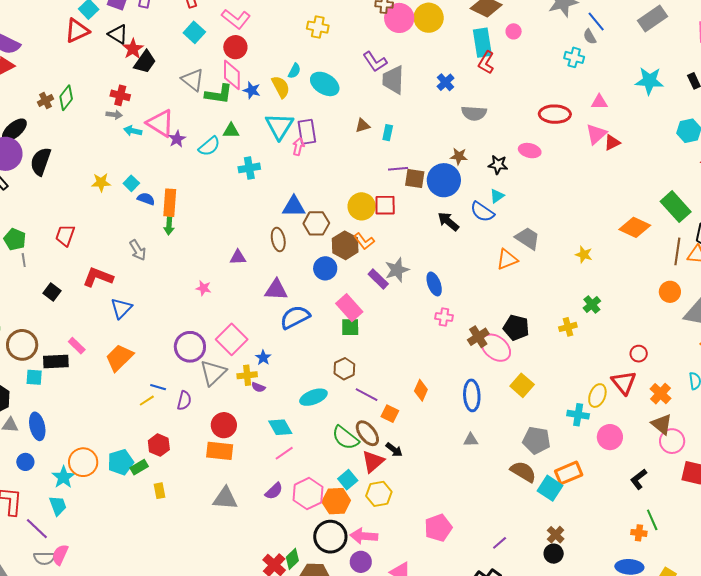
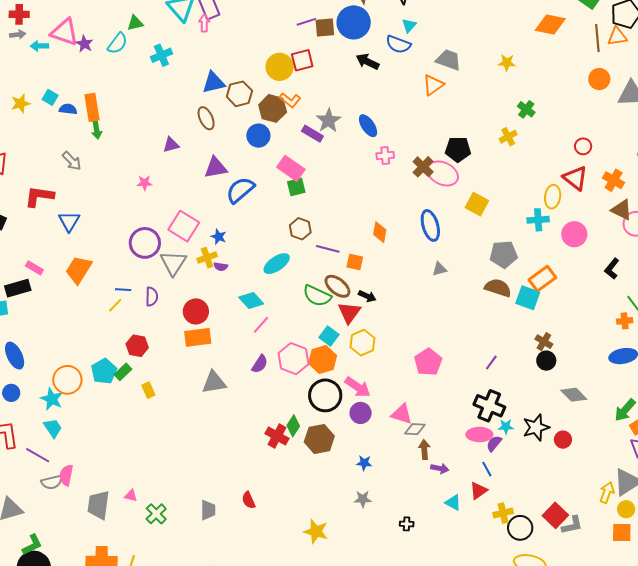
pink arrow: (364, 536) -> (358, 387), turned -136

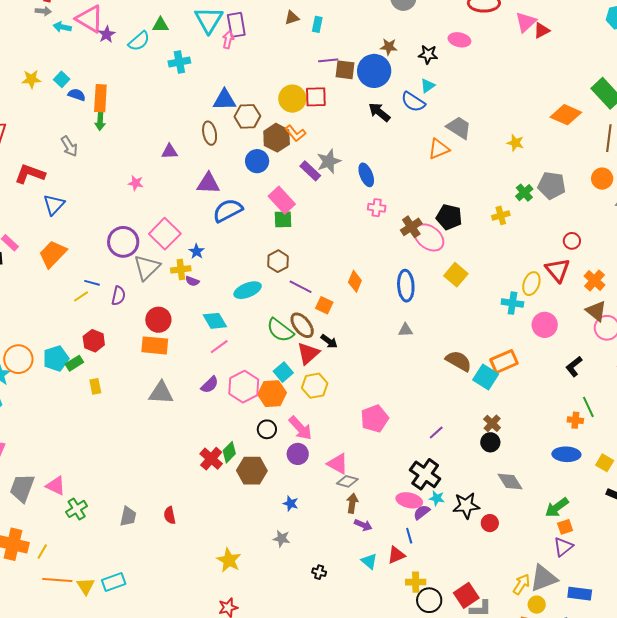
gray pentagon: (504, 254) -> (552, 185), moved
black circle: (325, 395) -> (267, 429), size x0.6
pink triangle: (131, 496) -> (56, 486), size x1.5

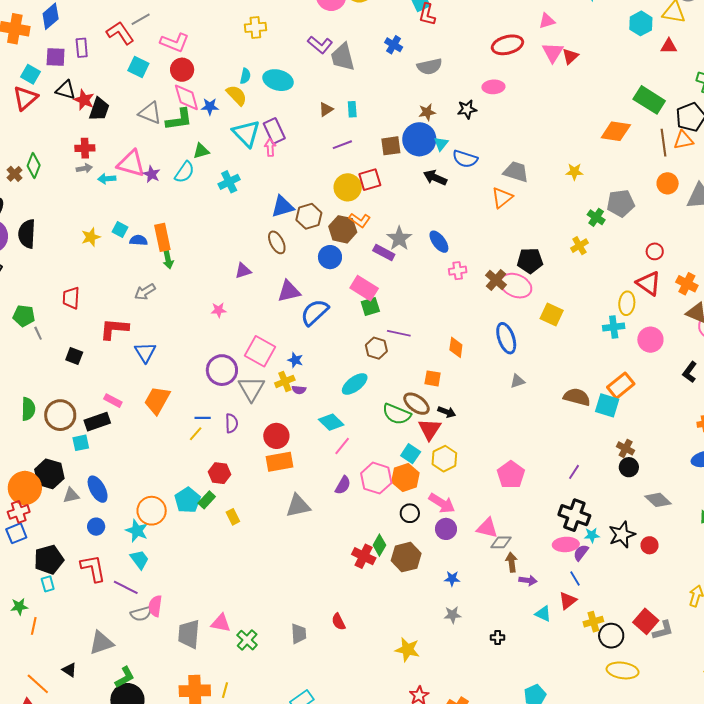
purple line: (328, 60) -> (342, 145), moved
cyan triangle: (428, 86) -> (441, 144), moved
gray arrow: (69, 146) -> (145, 292), turned 105
purple line: (301, 287) -> (399, 333), moved

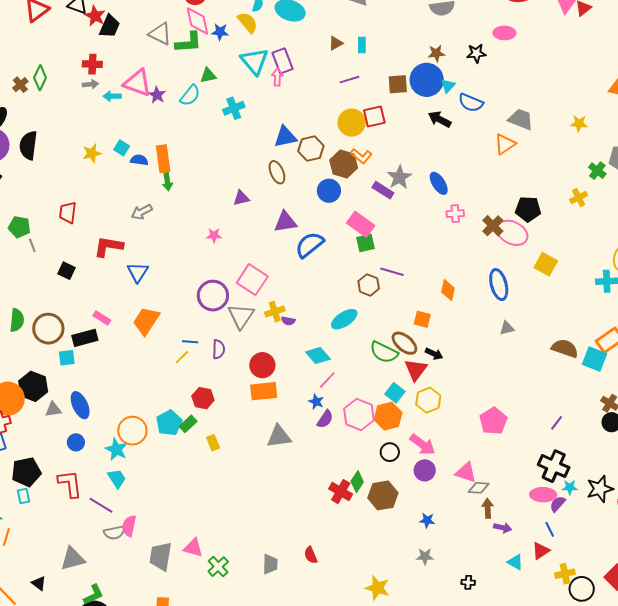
blue star: (295, 360) -> (316, 402), moved

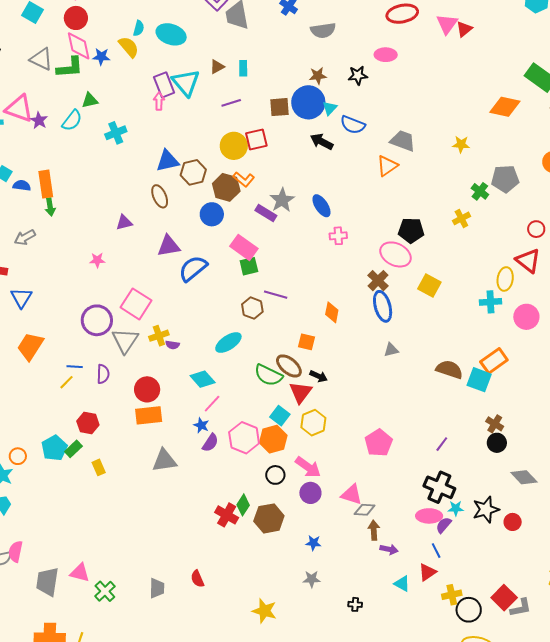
cyan triangle: (255, 61) -> (186, 83), moved
brown cross: (493, 226) -> (378, 281), moved
orange circle: (132, 431) -> (18, 456), size x0.6

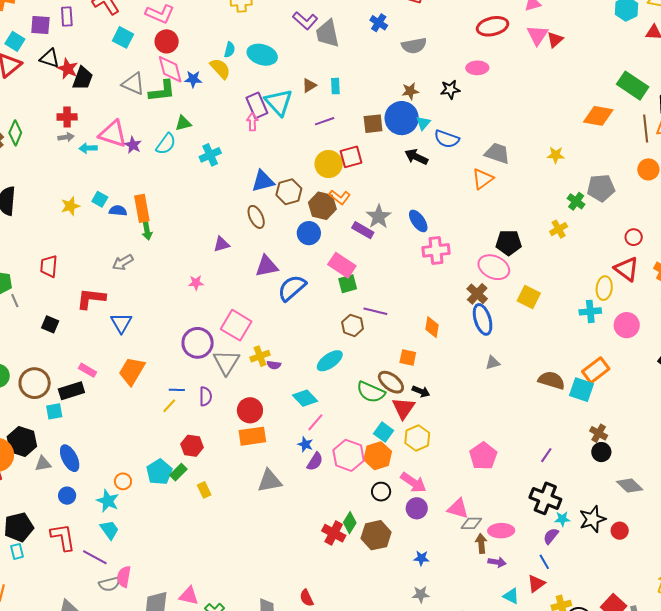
pink cross: (338, 236) -> (436, 250), size x1.5
pink ellipse: (429, 516) -> (501, 531), moved

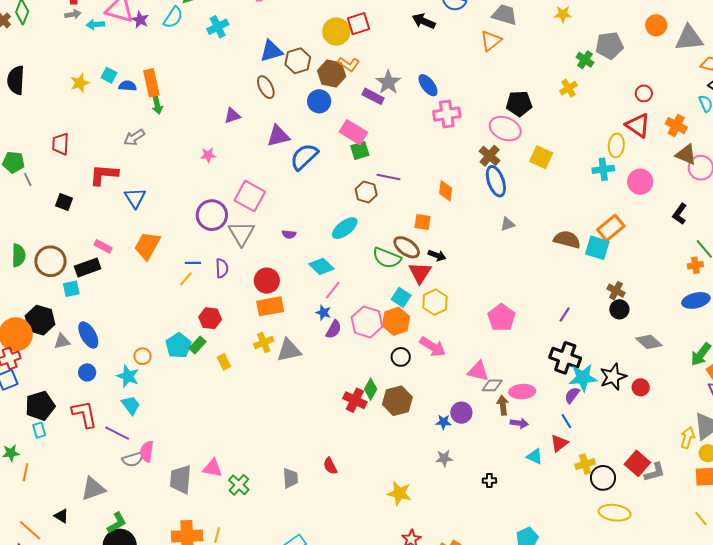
yellow cross: (260, 356) -> (264, 342), moved
purple circle: (417, 508) -> (461, 413), moved
cyan star: (562, 519) -> (583, 378), size x1.8

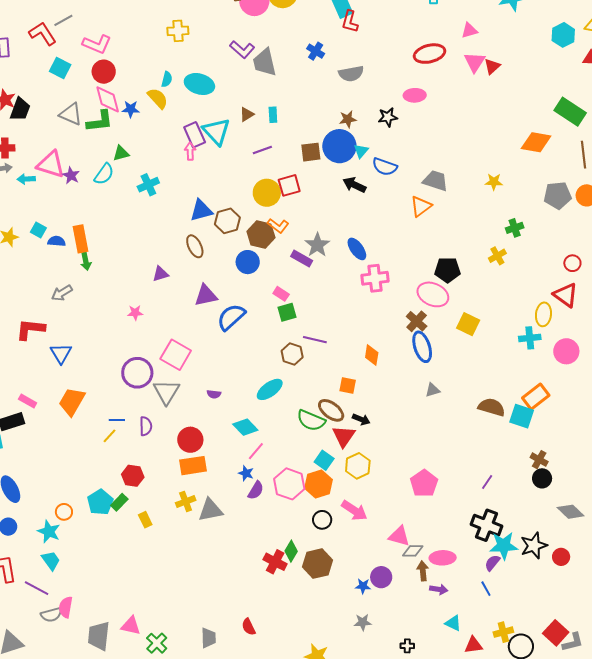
gray pentagon: (609, 45) -> (558, 195), moved
green cross: (585, 60) -> (515, 228), turned 36
pink rectangle: (353, 132) -> (281, 294), size x0.6
red triangle: (559, 443) -> (474, 645), moved, turned 30

